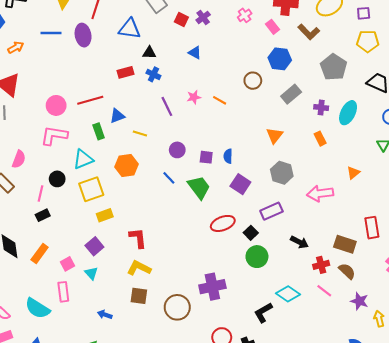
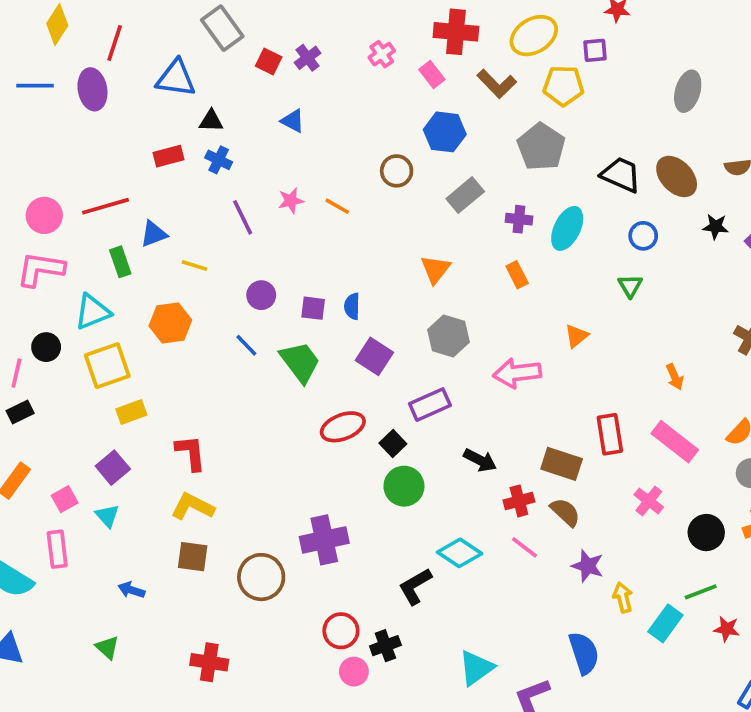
yellow pentagon: (368, 41) -> (563, 86), moved

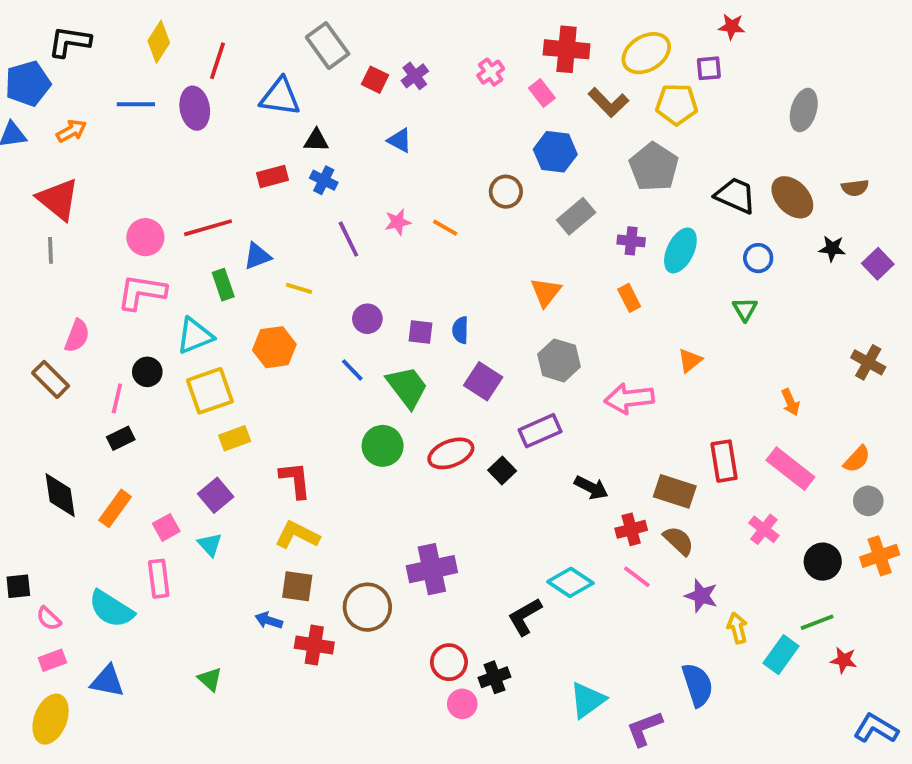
green circle: (404, 486) -> (383, 446), moved
blue arrow: (131, 590) -> (269, 620), moved
red cross: (209, 662) -> (314, 645), moved

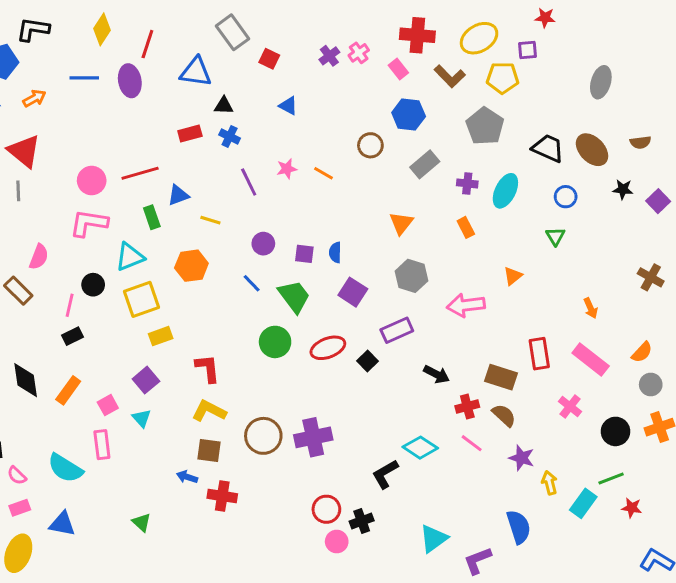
purple cross: (415, 76) -> (329, 56), moved
brown circle: (367, 607) -> (263, 436), moved

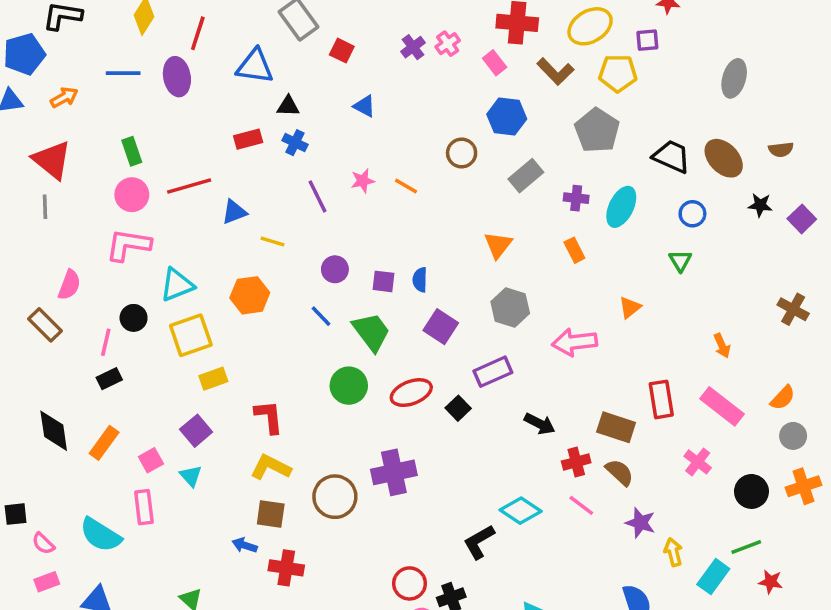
green rectangle: (152, 217) -> (132, 151), moved
purple cross: (313, 437) -> (394, 472), moved

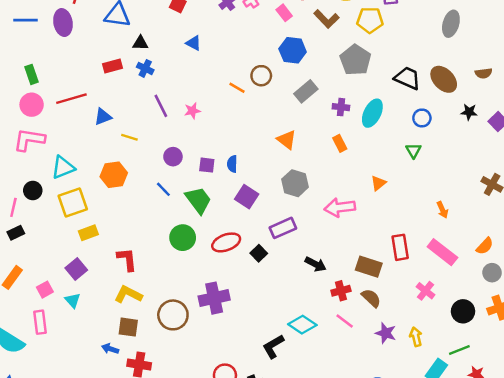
pink star: (363, 181) -> (192, 111), moved
orange line: (406, 186) -> (237, 88), moved
orange triangle: (498, 245) -> (287, 140), turned -30
yellow arrow: (673, 552) -> (416, 337), moved

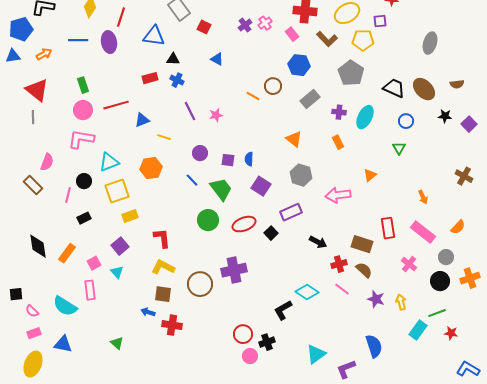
black rectangle: (16, 233) -> (84, 218), moved
gray circle: (492, 273) -> (446, 257), moved

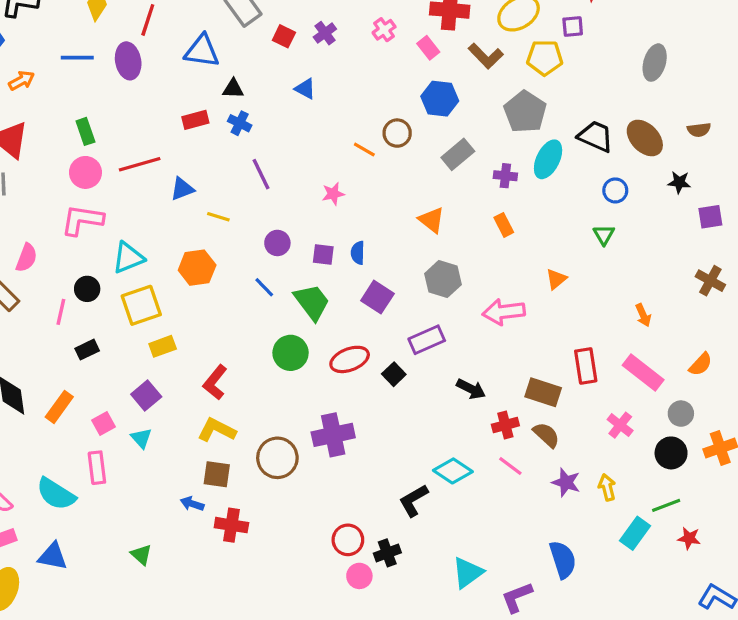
purple cross: (245, 25) -> (325, 33), moved
pink star: (216, 115) -> (333, 194), moved
cyan ellipse: (365, 117) -> (548, 159), moved
purple square: (469, 124) -> (710, 217), moved, turned 35
red L-shape: (162, 238) -> (215, 382), turned -135

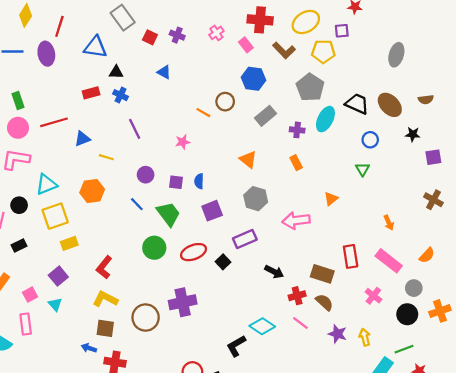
purple cross: (325, 33) -> (177, 35), turned -32
purple square: (377, 297) -> (212, 211), turned 36

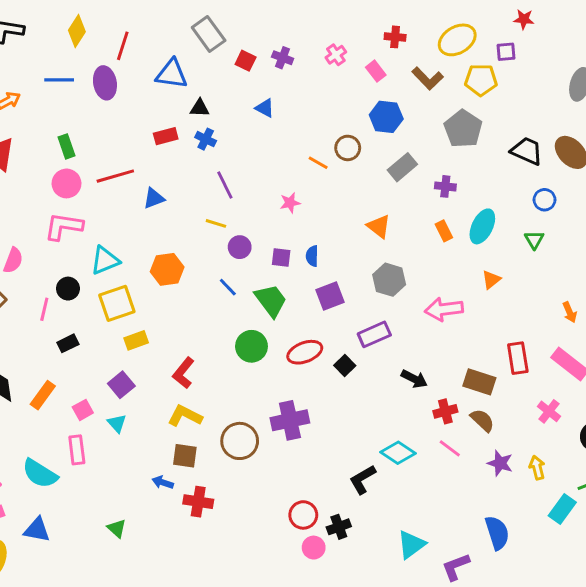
red cross: (260, 20) -> (395, 37), size x0.6
cyan ellipse: (325, 119) -> (482, 226), moved
yellow line: (106, 157) -> (216, 223), moved

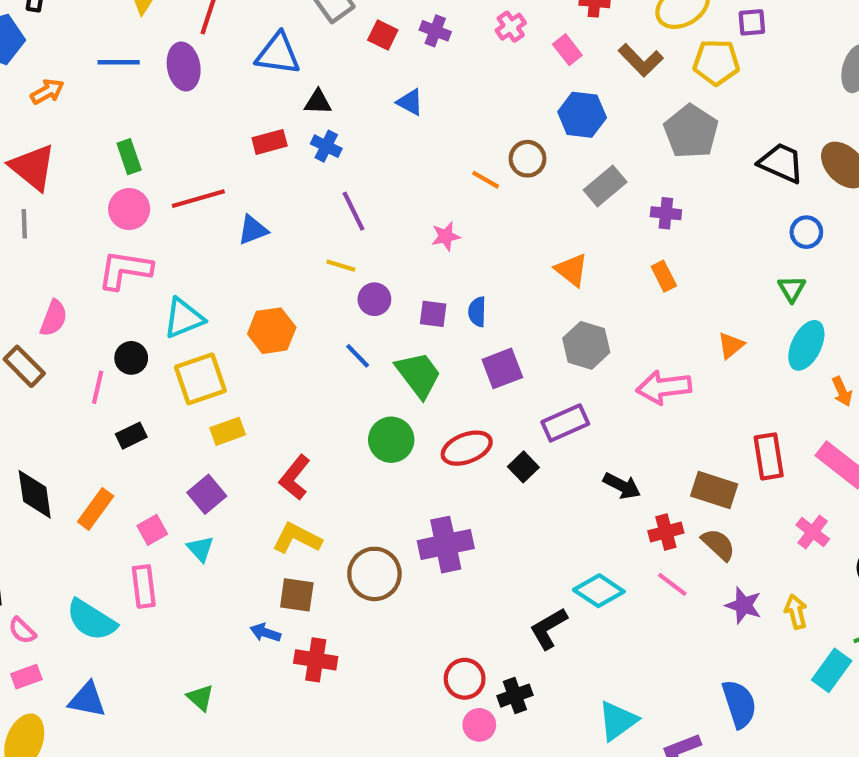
cyan ellipse: (482, 226) -> (806, 345), moved

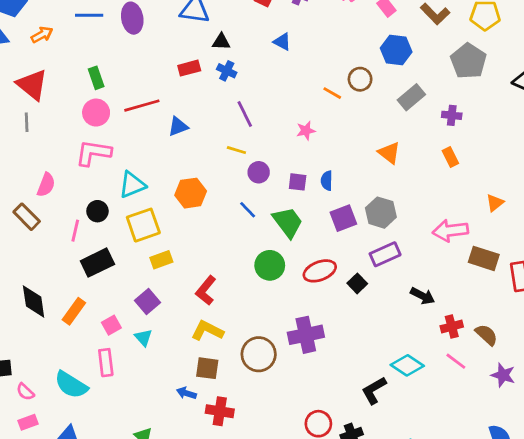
gray hexagon: (586, 345) -> (381, 213), moved
black rectangle: (131, 436) -> (97, 263), size x1.6
brown rectangle: (714, 490) -> (484, 258), moved

